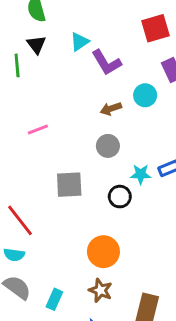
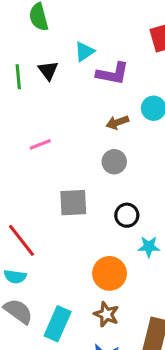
black triangle: (36, 45) -> (48, 70), moved
purple L-shape: (106, 63) -> (113, 74), turned -48
cyan star: (141, 174) -> (149, 247), moved
cyan rectangle: (54, 299) -> (58, 324), size x1.5

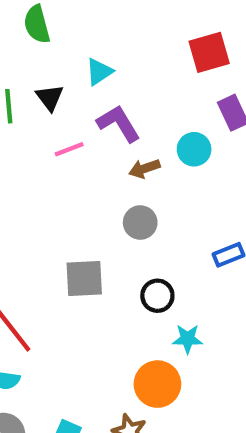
purple L-shape: (113, 74) -> (119, 123), moved, turned -132
pink line: (40, 144) -> (69, 149), moved
orange circle: (109, 273) -> (157, 384), moved

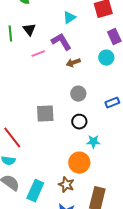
cyan triangle: (99, 72) -> (69, 18), moved
cyan circle: (194, 149) -> (106, 58), moved
gray circle: (140, 222) -> (78, 94), moved

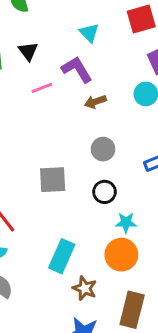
cyan triangle: (69, 18) -> (89, 33), turned -40
orange circle: (79, 163) -> (121, 255), moved
cyan rectangle: (35, 191) -> (62, 256), moved

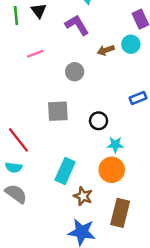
pink line: (42, 88) -> (35, 54), moved
brown arrow: (95, 102) -> (106, 50), moved
gray circle: (103, 149) -> (75, 72), moved

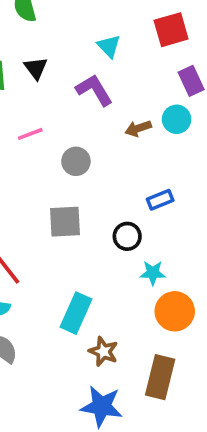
gray circle: (75, 72) -> (76, 161), moved
blue rectangle: (138, 98) -> (160, 200), moved
orange circle: (112, 170) -> (175, 311), moved

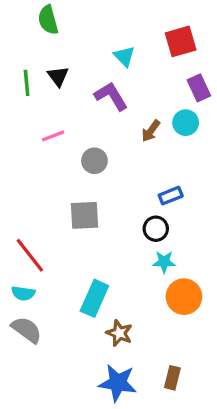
brown arrow: (138, 128) -> (151, 131), turned -35
black circle: (127, 236) -> (156, 229), moved
brown rectangle: (160, 377) -> (172, 378), moved, size x0.6

